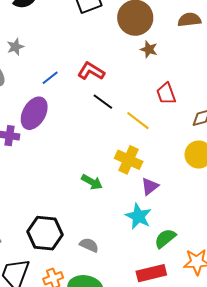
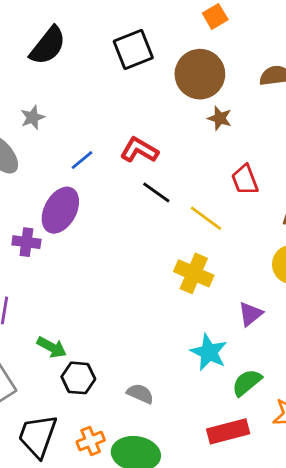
green arrow: (92, 182) -> (52, 347), moved
purple triangle: (150, 186) -> (250, 314), moved
black hexagon: (45, 233) -> (78, 378), size x0.7

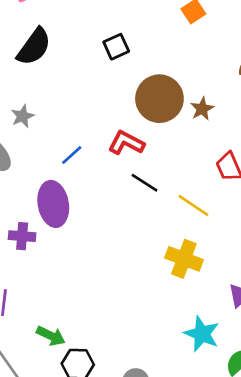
black square: (133, 50) -> (116, 47), size x0.7
brown circle: (200, 74) -> (159, 99), moved
brown star: (220, 118) -> (202, 109), turned 30
purple ellipse: (60, 210) -> (53, 204), turned -36

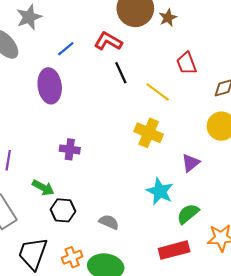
gray star: (23, 116) -> (29, 17), size x1.4
black line: (145, 183) -> (121, 73), turned 30
purple cross: (22, 236) -> (70, 149), moved

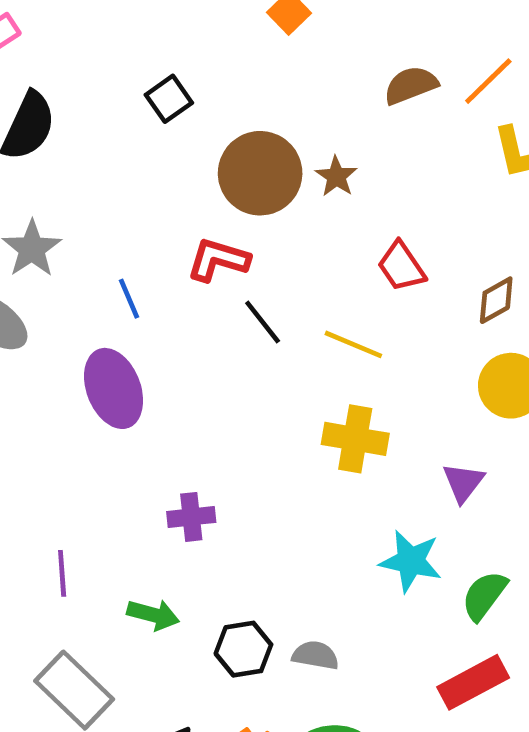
blue line: (66, 49) -> (129, 299), turned -60
black hexagon: (63, 210) -> (243, 649), moved

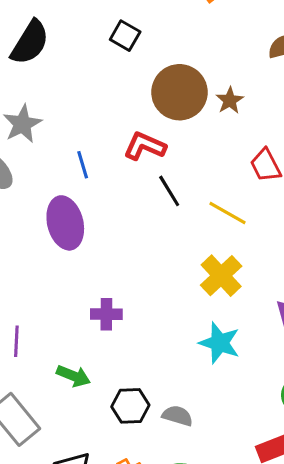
black square: (169, 99) -> (125, 36), turned -32
yellow cross: (355, 439) -> (221, 276), turned 30
cyan star: (411, 561) -> (220, 343), moved

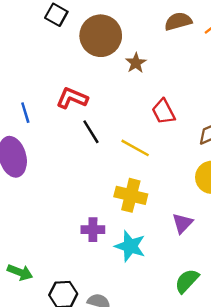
brown circle: (179, 92) -> (101, 36), moved
yellow cross: (221, 276) -> (131, 195), turned -32
purple cross: (106, 314) -> (93, 230), moved

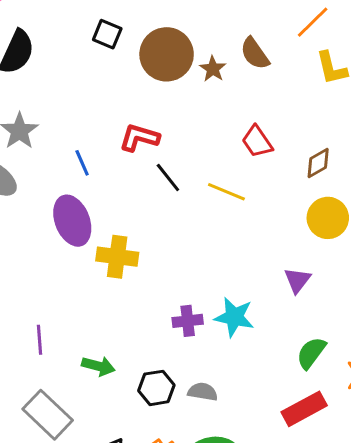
brown semicircle: (178, 21) -> (255, 54), moved, turned -104
brown star: (136, 63) -> (213, 69), moved
yellow cross: (131, 195) -> (117, 257), moved
purple cross: (93, 230) -> (188, 321), moved

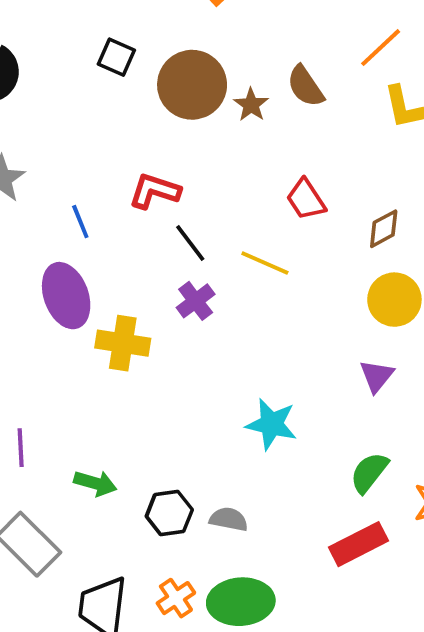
purple triangle: (297, 280) -> (377, 376), moved
purple cross: (188, 321) -> (196, 301), moved, turned -32

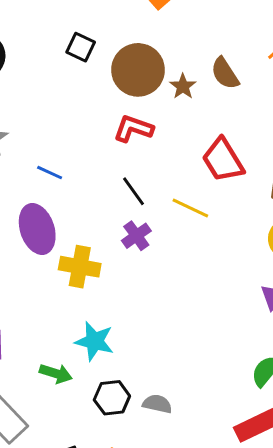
red L-shape: (155, 191) -> (133, 129), moved
red trapezoid: (306, 199) -> (223, 160), size x1.4
blue line: (80, 222) -> (50, 173), turned -45
cyan star: (271, 424) -> (94, 341), moved

